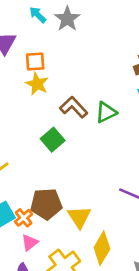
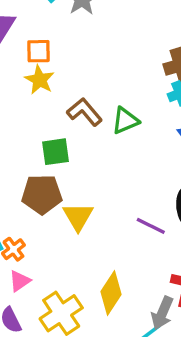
green square: (53, 140) -> (56, 152), turned 30
brown pentagon: (46, 204) -> (42, 194), moved
yellow triangle: (79, 217) -> (78, 217), moved

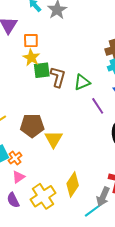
brown L-shape: (84, 112) -> (58, 77), turned 55
green square: (56, 152) -> (42, 70), moved
purple line: (151, 226) -> (98, 106), moved, turned 30

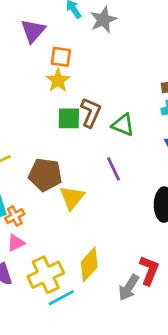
green square: (42, 70) -> (69, 118), moved
green triangle: (82, 82) -> (123, 125), turned 36
purple line: (98, 106) -> (113, 169), moved
cyan line: (93, 210) -> (61, 298), moved

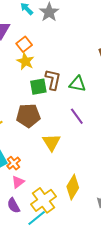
orange square: (61, 57) -> (24, 44), turned -35
brown pentagon: (45, 175) -> (28, 116), moved
cyan line: (61, 298) -> (37, 218), moved

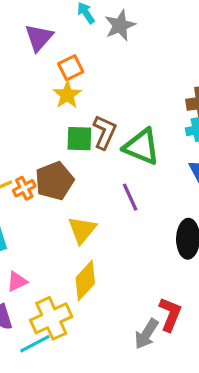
green triangle: (77, 84) -> (142, 147), size x1.4
brown pentagon: (28, 116) -> (54, 181), turned -30
orange cross: (14, 163) -> (24, 188), moved
yellow diamond: (73, 187) -> (85, 281), moved

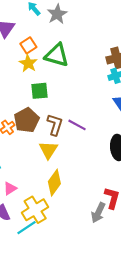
brown L-shape: (105, 132) -> (55, 125), moved
green triangle: (142, 147) -> (57, 55), moved
purple line: (130, 197) -> (77, 125), turned -30

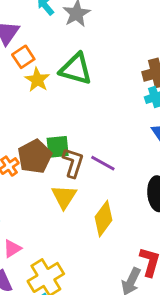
orange square: (28, 45) -> (23, 57), moved
green square: (39, 91) -> (58, 147), moved
yellow diamond: (54, 183) -> (104, 219), moved

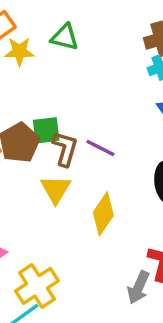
green triangle: (76, 69) -> (65, 37), size x0.7
yellow star: (37, 80) -> (19, 51), turned -30

